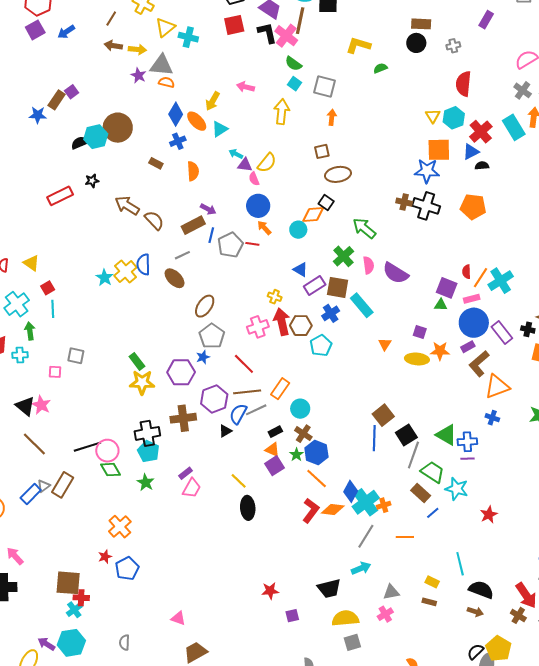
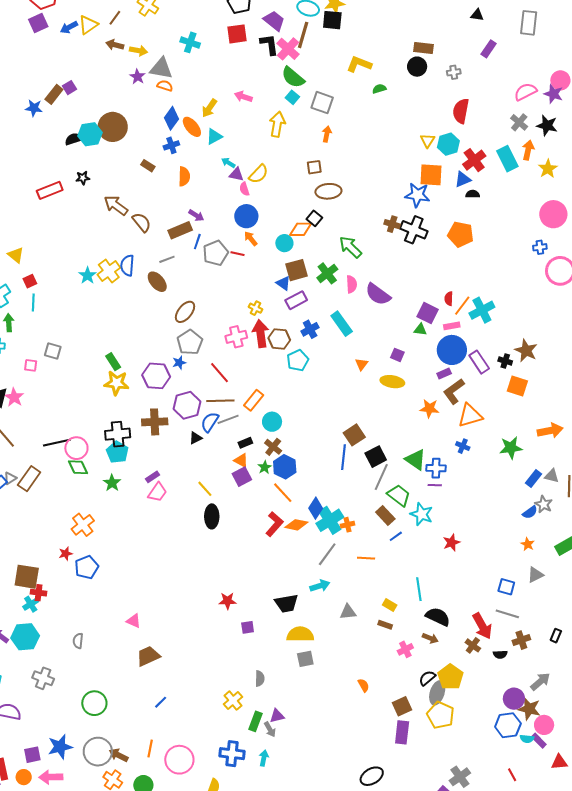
yellow triangle: (165, 27) -> (88, 25), moved
green semicircle: (293, 64) -> (293, 77), size x1.4
brown square: (338, 287) -> (296, 270), moved, turned -30
orange star: (440, 351) -> (429, 408), moved
pink cross: (385, 614) -> (405, 649), moved

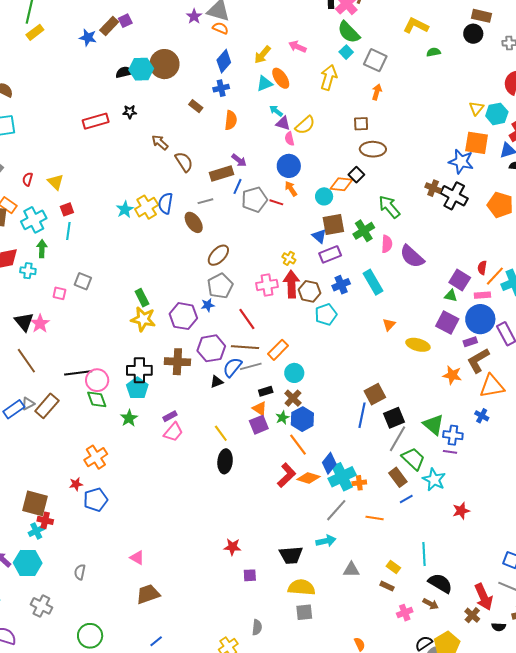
orange ellipse: (192, 127) -> (281, 78), moved
brown arrow: (116, 205) -> (160, 142), size x0.7
purple square: (397, 355) -> (447, 323), moved, size x1.6

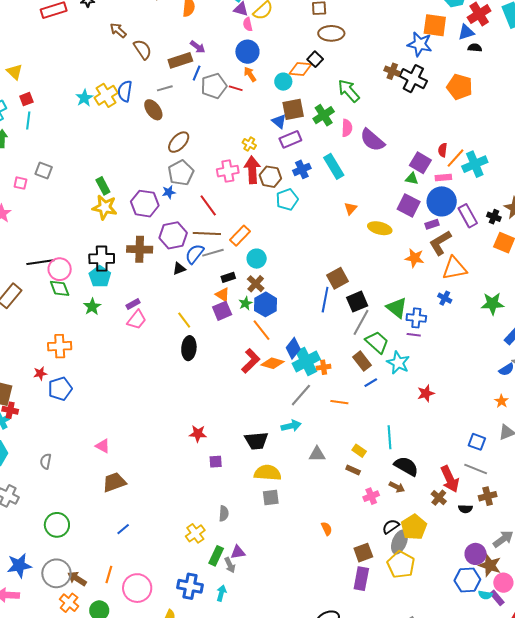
orange cross: (96, 457) -> (60, 346), turned 30

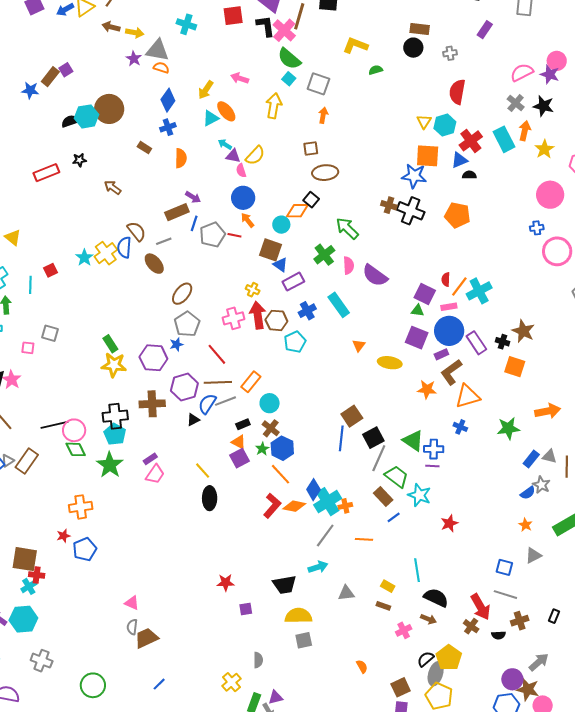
brown semicircle: (143, 49) -> (136, 231), moved
red square: (26, 99) -> (50, 270), moved
brown square: (293, 109) -> (270, 250), moved, turned 35
green star: (92, 307) -> (110, 465), size x1.5
gray semicircle: (46, 461) -> (132, 627), moved

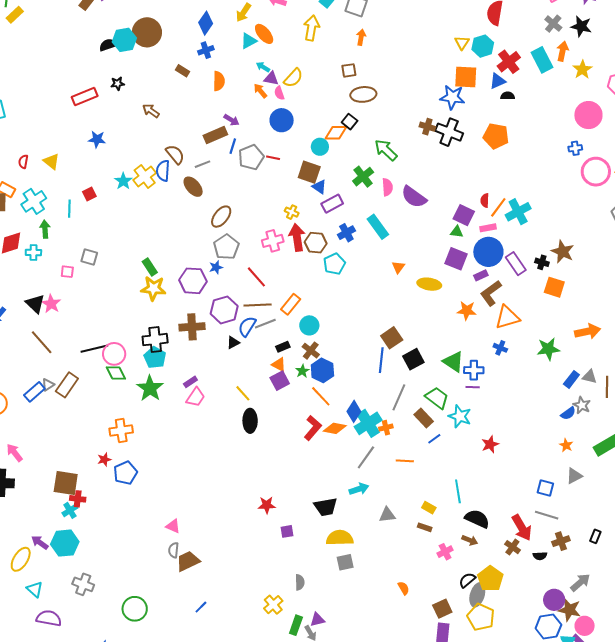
blue star: (30, 90) -> (97, 139), moved
orange arrow: (248, 220) -> (260, 91), moved
gray line: (379, 458) -> (399, 397), moved

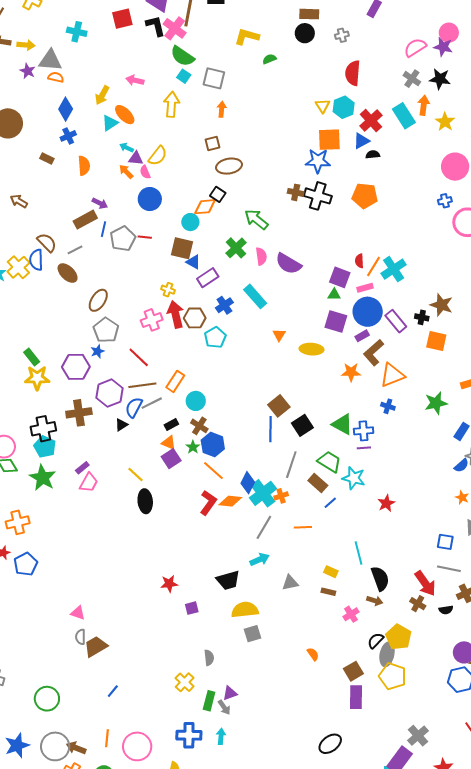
black semicircle: (477, 519) -> (380, 578), turned 50

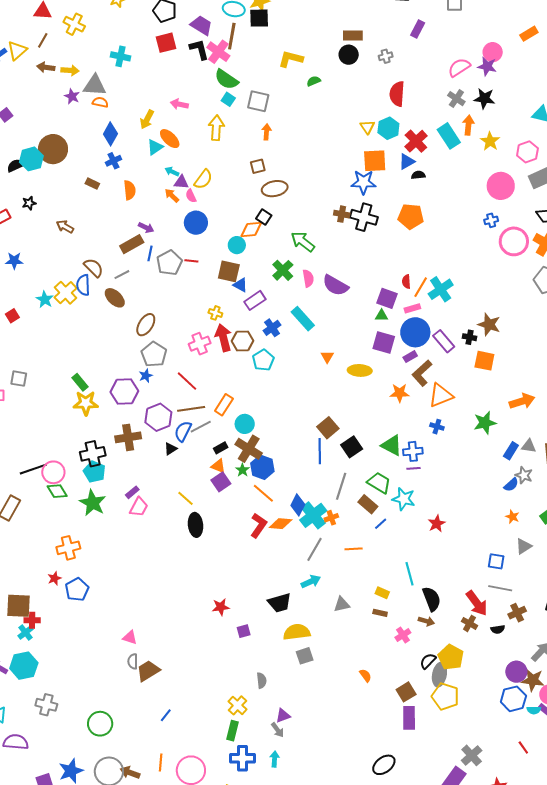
brown cross: (199, 426) -> (249, 449), size x1.5
green rectangle: (209, 701) -> (232, 731), moved

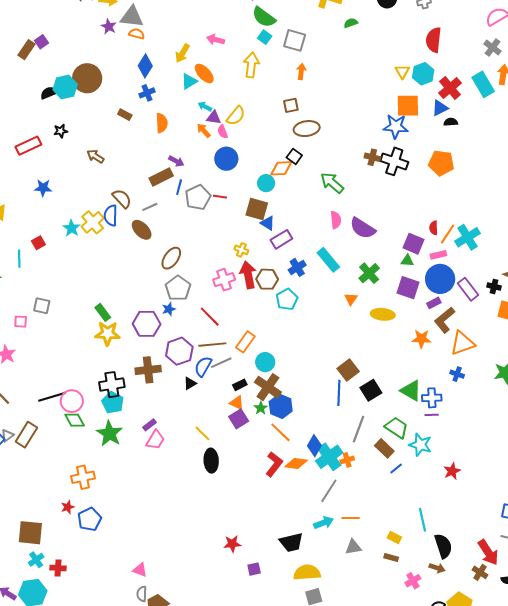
green cross: (283, 270) -> (369, 273), moved
orange line: (354, 549) -> (351, 518), moved
red cross: (32, 620) -> (58, 568), moved

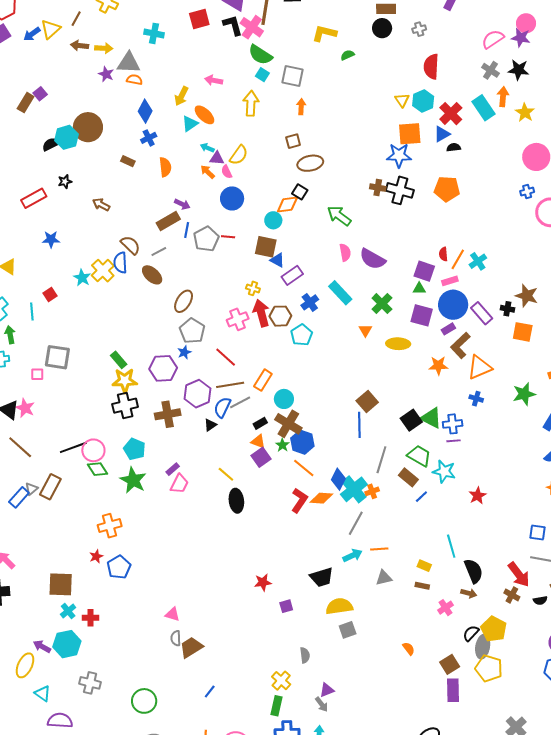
cyan cross: (468, 237) -> (478, 261), size x0.7
gray square: (42, 306) -> (57, 357), size x1.5
black cross: (112, 385) -> (125, 406), moved
black square: (371, 390) -> (411, 420), moved

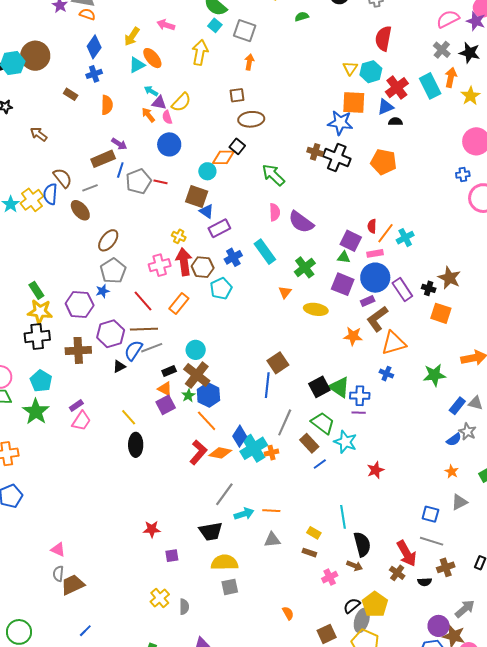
orange rectangle: (263, 380) -> (179, 304), moved
gray line: (356, 523) -> (224, 494), moved
yellow cross: (281, 681) -> (160, 598), moved

